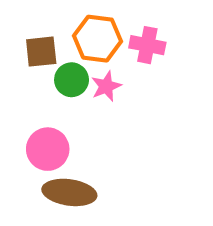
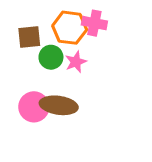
pink cross: (147, 45) -> (94, 23), moved
brown ellipse: (69, 192) -> (59, 105), moved

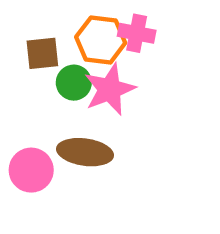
pink star: (76, 62) -> (110, 89), size x1.6
pink circle: (34, 107) -> (31, 170), moved

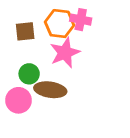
green circle: (74, 83) -> (29, 74), moved

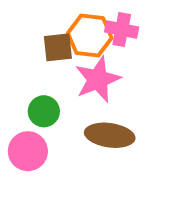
brown square: (25, 31) -> (58, 47), moved
brown ellipse: (50, 90) -> (110, 135), moved

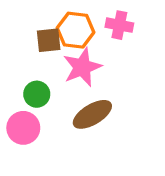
pink cross: (122, 29) -> (119, 25), moved
brown ellipse: (110, 135) -> (92, 114), turned -39

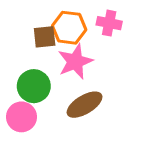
green circle: (37, 94) -> (34, 86), size x1.4

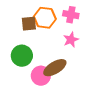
pink star: (75, 62) -> (71, 40), moved, size x0.7
pink circle: (21, 117) -> (41, 76), moved

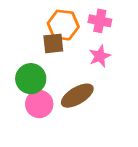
brown square: (29, 24) -> (53, 43), moved
pink circle: (41, 76) -> (39, 104), moved

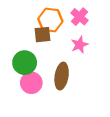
pink cross: (100, 21) -> (79, 17), turned 30
brown ellipse: (77, 96) -> (62, 76), turned -50

